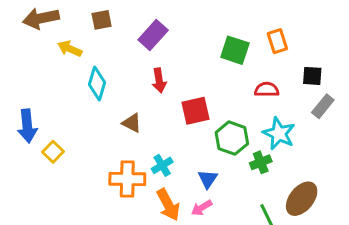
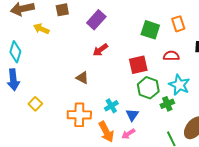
red arrow: (159, 80) -> (100, 50), turned 63
cyan diamond: (97, 84) -> (15, 52), moved
red square: (196, 111) -> (138, 65), moved
yellow square: (53, 152) -> (35, 104), moved
cyan cross: (162, 165) -> (111, 106), moved

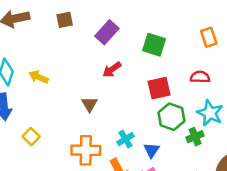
yellow arrow: (41, 29) -> (39, 77), moved
green square: (150, 30) -> (154, 45), moved
brown triangle: (82, 78) -> (89, 104), turned 32

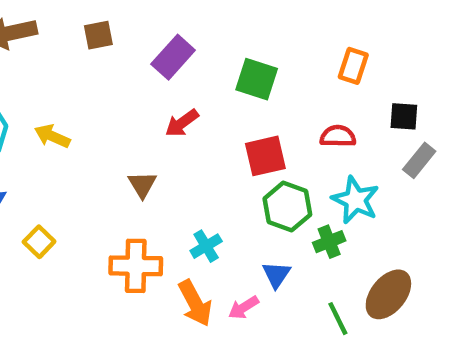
orange rectangle: (209, 37) -> (353, 66), turned 36
blue triangle: (152, 150) -> (276, 275), moved

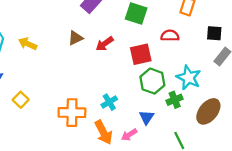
red arrow: (182, 123) -> (105, 44), moved
red semicircle: (338, 136) -> (170, 36), moved
brown triangle: (142, 185) -> (75, 38), moved, turned 35
brown ellipse: (388, 294) -> (208, 111), moved

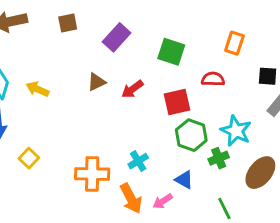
blue triangle: (147, 117) -> (184, 180), turned -35

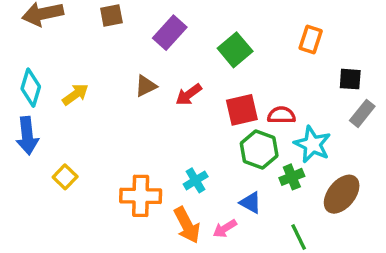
green square: (171, 52) -> (235, 50), turned 32
red semicircle: (213, 79) -> (281, 115), moved
yellow arrow: (38, 89) -> (75, 94), turned 120

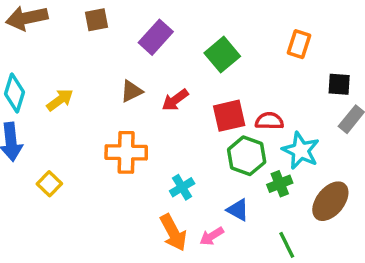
orange cross: (141, 196) -> (126, 152), moved

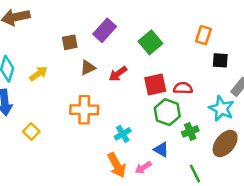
brown square: (97, 20) -> (70, 42), moved
black square: (339, 84) -> (220, 60), moved
cyan star: (301, 151) -> (221, 109), moved

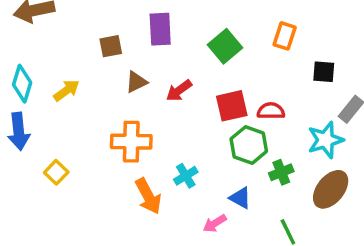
purple rectangle: (105, 30) -> (160, 29), turned -45
orange rectangle: (203, 35) -> (285, 36), moved
cyan star: (221, 109) -> (325, 140), turned 30
orange arrow: (117, 165) -> (148, 196), moved

